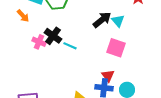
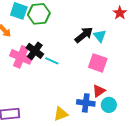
pink cross: (39, 42) -> (21, 57), size x1.5
red triangle: (108, 76) -> (99, 91), moved, turned 32

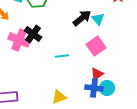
cyan line: (52, 61) -> (62, 56), moved, turned -32
pink square: (98, 63) -> (96, 46), turned 36
blue cross: (86, 103) -> (94, 88), moved

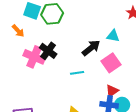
black arrow: (82, 18) -> (91, 48), moved
cyan triangle: (98, 19) -> (113, 36), turned -40

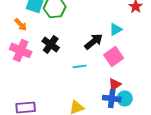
cyan triangle: (113, 36) -> (116, 29), turned -40
pink cross: (34, 57) -> (21, 50), moved

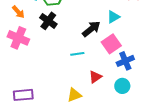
black cross: (51, 44) -> (48, 21), moved
red triangle: (115, 84) -> (95, 77), moved
blue cross: (112, 98) -> (125, 61), moved, turned -30

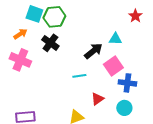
orange arrow: (18, 12) -> (20, 34), turned -80
cyan triangle: (113, 17) -> (115, 39), turned 32
blue cross: (125, 61) -> (127, 83), turned 30

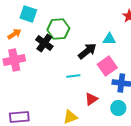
green hexagon: (54, 17) -> (58, 29), moved
pink cross: (20, 60) -> (14, 60), turned -35

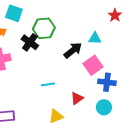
cyan line: (73, 76) -> (48, 84), moved

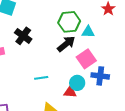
green hexagon: (44, 28) -> (69, 22), moved
red triangle: (77, 98) -> (70, 92), turned 40
cyan circle: (104, 107) -> (77, 83), moved

